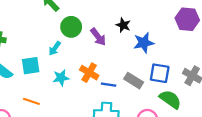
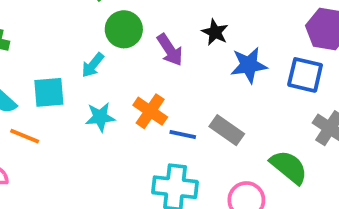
blue square: (160, 73) -> (305, 75), moved
orange line: (31, 101) -> (25, 136), moved

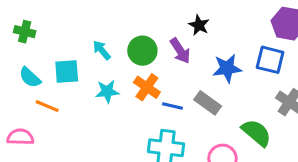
green circle: (124, 29) -> (142, 51), moved
purple arrow: (170, 50) -> (180, 51), moved
cyan arrow: (93, 65) -> (102, 50), turned 100
blue star: (249, 65) -> (227, 68), moved

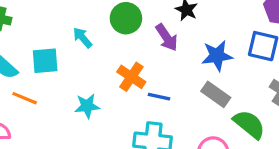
green circle: (142, 51) -> (126, 18), moved
cyan star: (107, 91) -> (87, 106), moved
gray rectangle: (208, 103) -> (216, 94), moved

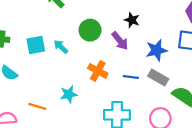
cyan square: (45, 61) -> (36, 45), moved
blue line: (159, 97) -> (131, 77), moved
orange line: (25, 98) -> (37, 106), moved

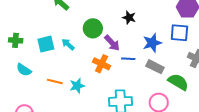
purple arrow: (120, 41) -> (112, 43), moved
blue line: (131, 77) -> (128, 59), moved
orange line: (37, 106) -> (55, 81), moved

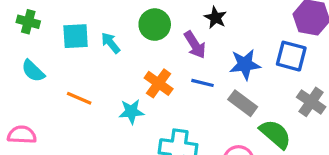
purple arrow: (112, 43) -> (195, 45), moved
cyan star: (77, 86) -> (131, 112), moved

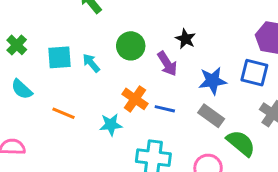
green cross: (28, 22) -> (17, 45), turned 30
blue line: (202, 83) -> (165, 109), moved

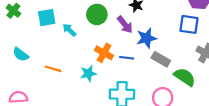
green cross: (17, 45) -> (13, 11), moved
cyan square: (60, 57) -> (47, 18), moved
blue star: (213, 81) -> (147, 38), moved

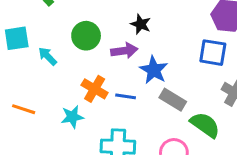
purple arrow: (125, 25) -> (124, 51), turned -60
blue star: (147, 38) -> (154, 70), turned -30

